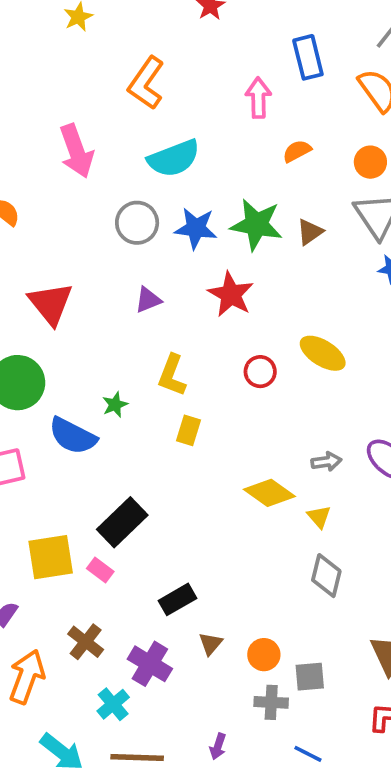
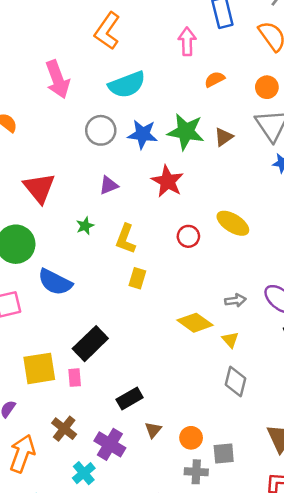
green star: (115, 405) -> (85, 226), moved
pink rectangle: (100, 570) -> (75, 378), turned 48

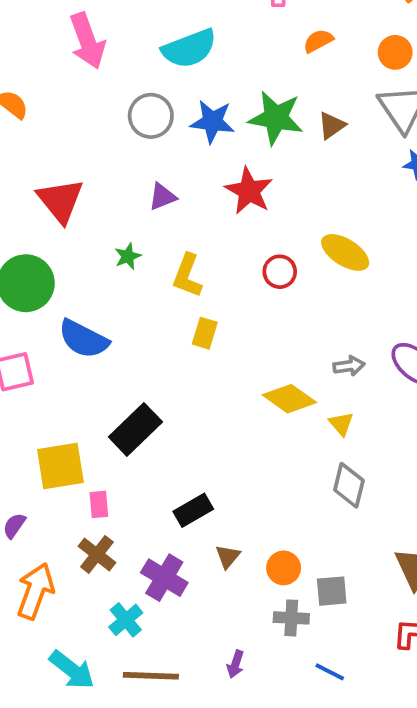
pink rectangle: (75, 378) -> (99, 504), moved

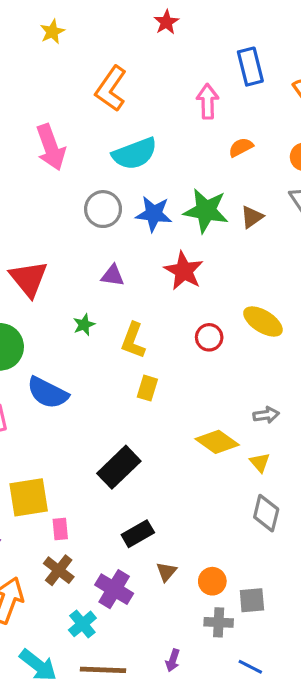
purple triangle: (162, 197) -> (113, 276), turned 30
black rectangle: (135, 429) -> (119, 467), moved

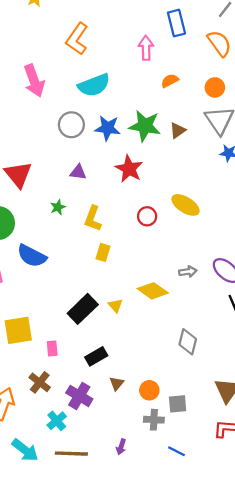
yellow triangle: (260, 462) -> (115, 306), moved
pink rectangle: (60, 529) -> (52, 348), moved

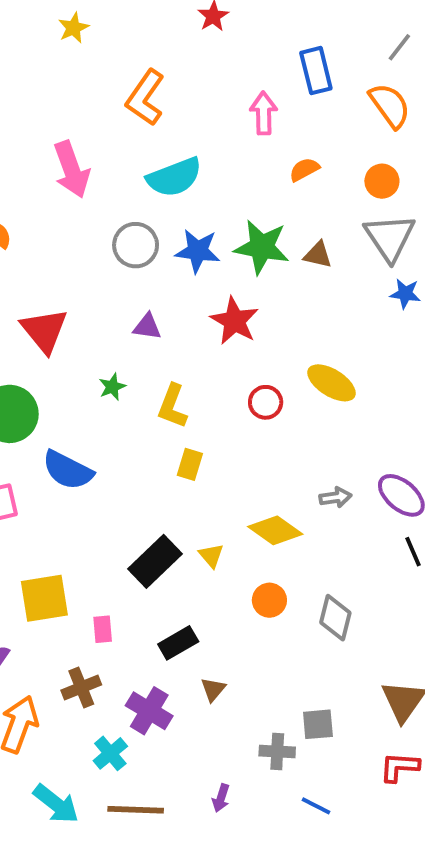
brown triangle: (178, 130) -> (318, 255), turned 48
brown cross: (40, 382) -> (81, 687), turned 30
orange circle: (149, 390) -> (269, 600), moved

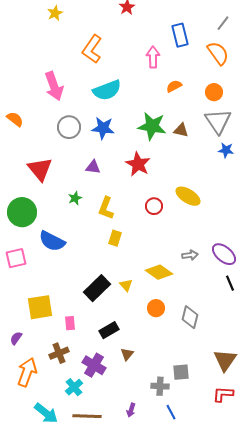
gray circle: (136, 245) -> (69, 127), moved
blue star: (198, 251) -> (103, 128), moved
blue line: (316, 806) -> (171, 412), moved, turned 35

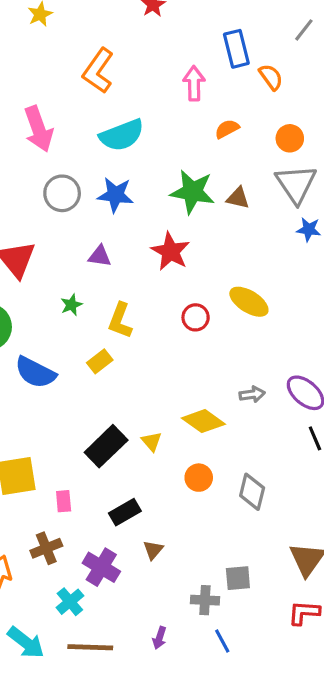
orange semicircle: (218, 53) -> (271, 77), moved, size x0.7
yellow rectangle: (115, 238) -> (100, 361), moved, turned 35

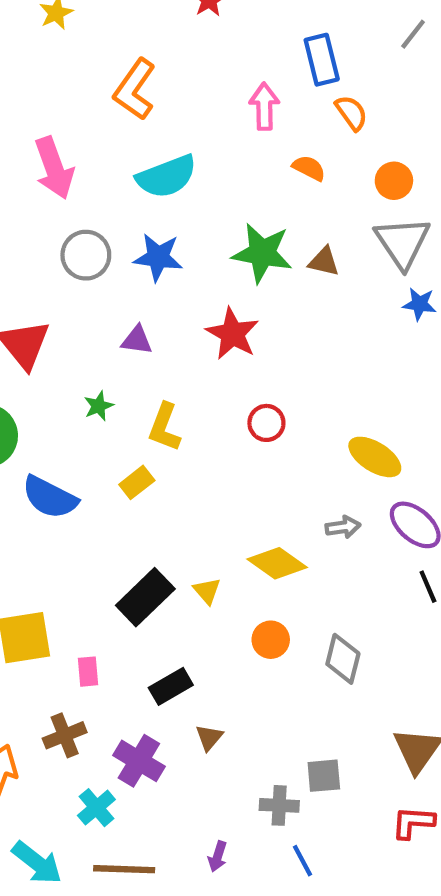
orange semicircle: (271, 77) -> (351, 113), moved
orange semicircle: (227, 129) -> (309, 168), turned 55
yellow ellipse: (249, 302) -> (375, 457), moved

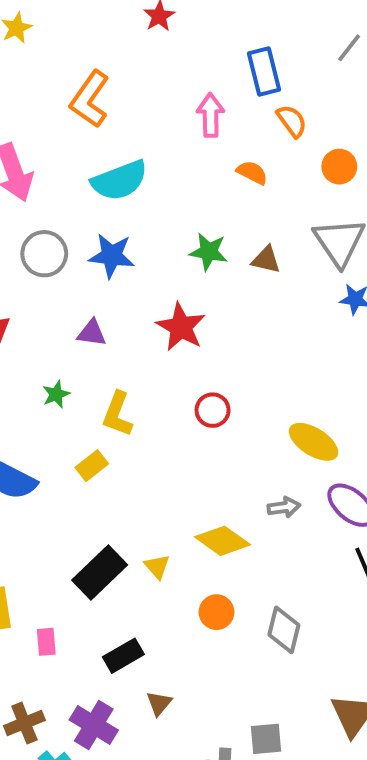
orange circle: (394, 181) -> (339, 167), moved
green star: (262, 253) -> (209, 252), size x0.7
brown cross: (65, 735) -> (24, 723), moved

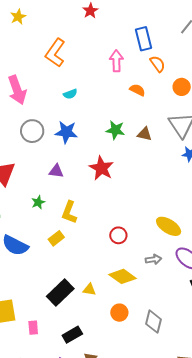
cyan semicircle: (119, 180) -> (70, 94), size x0.5
red circle: (213, 410) -> (118, 235), moved
yellow triangle: (157, 567) -> (89, 289), turned -40

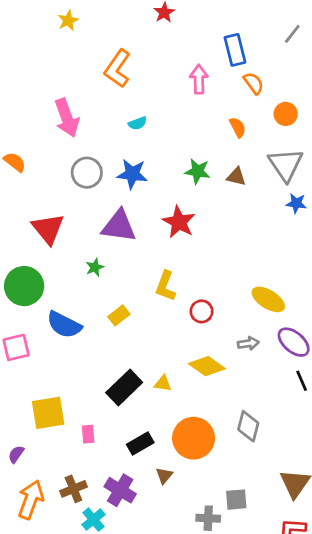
orange semicircle: (137, 90) -> (238, 127), moved, turned 35
purple triangle: (56, 171) -> (119, 226), size x1.8
yellow L-shape: (69, 212) -> (166, 286), moved
orange circle: (119, 313) -> (194, 438), moved, size x1.8

